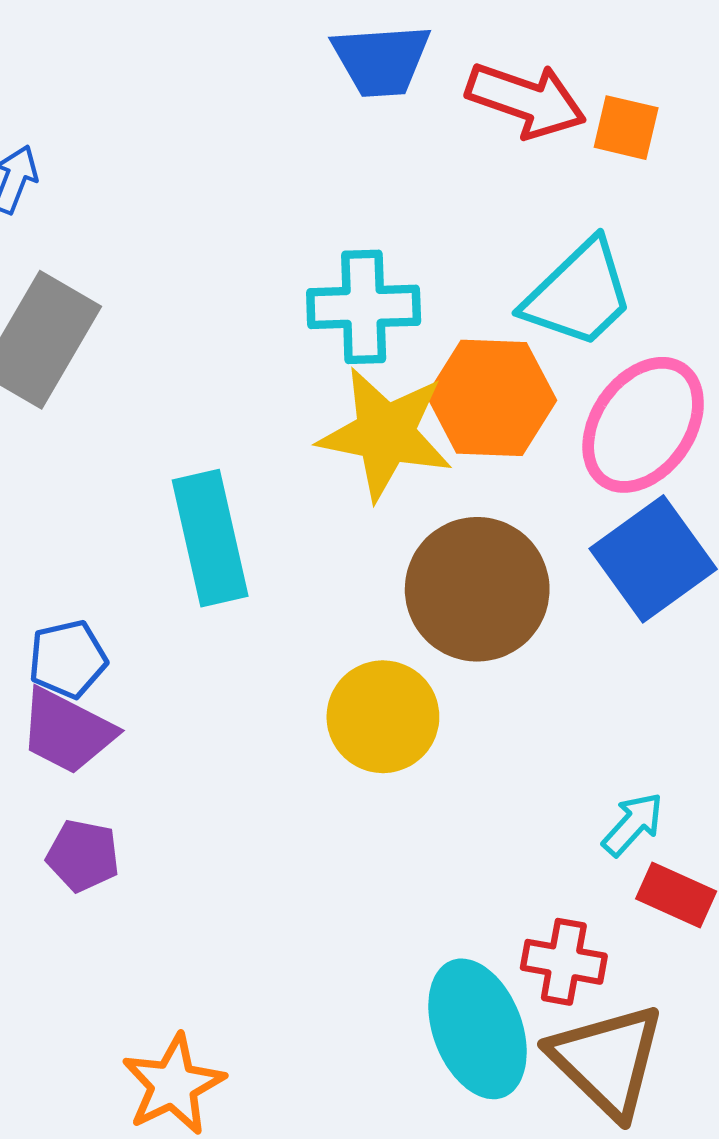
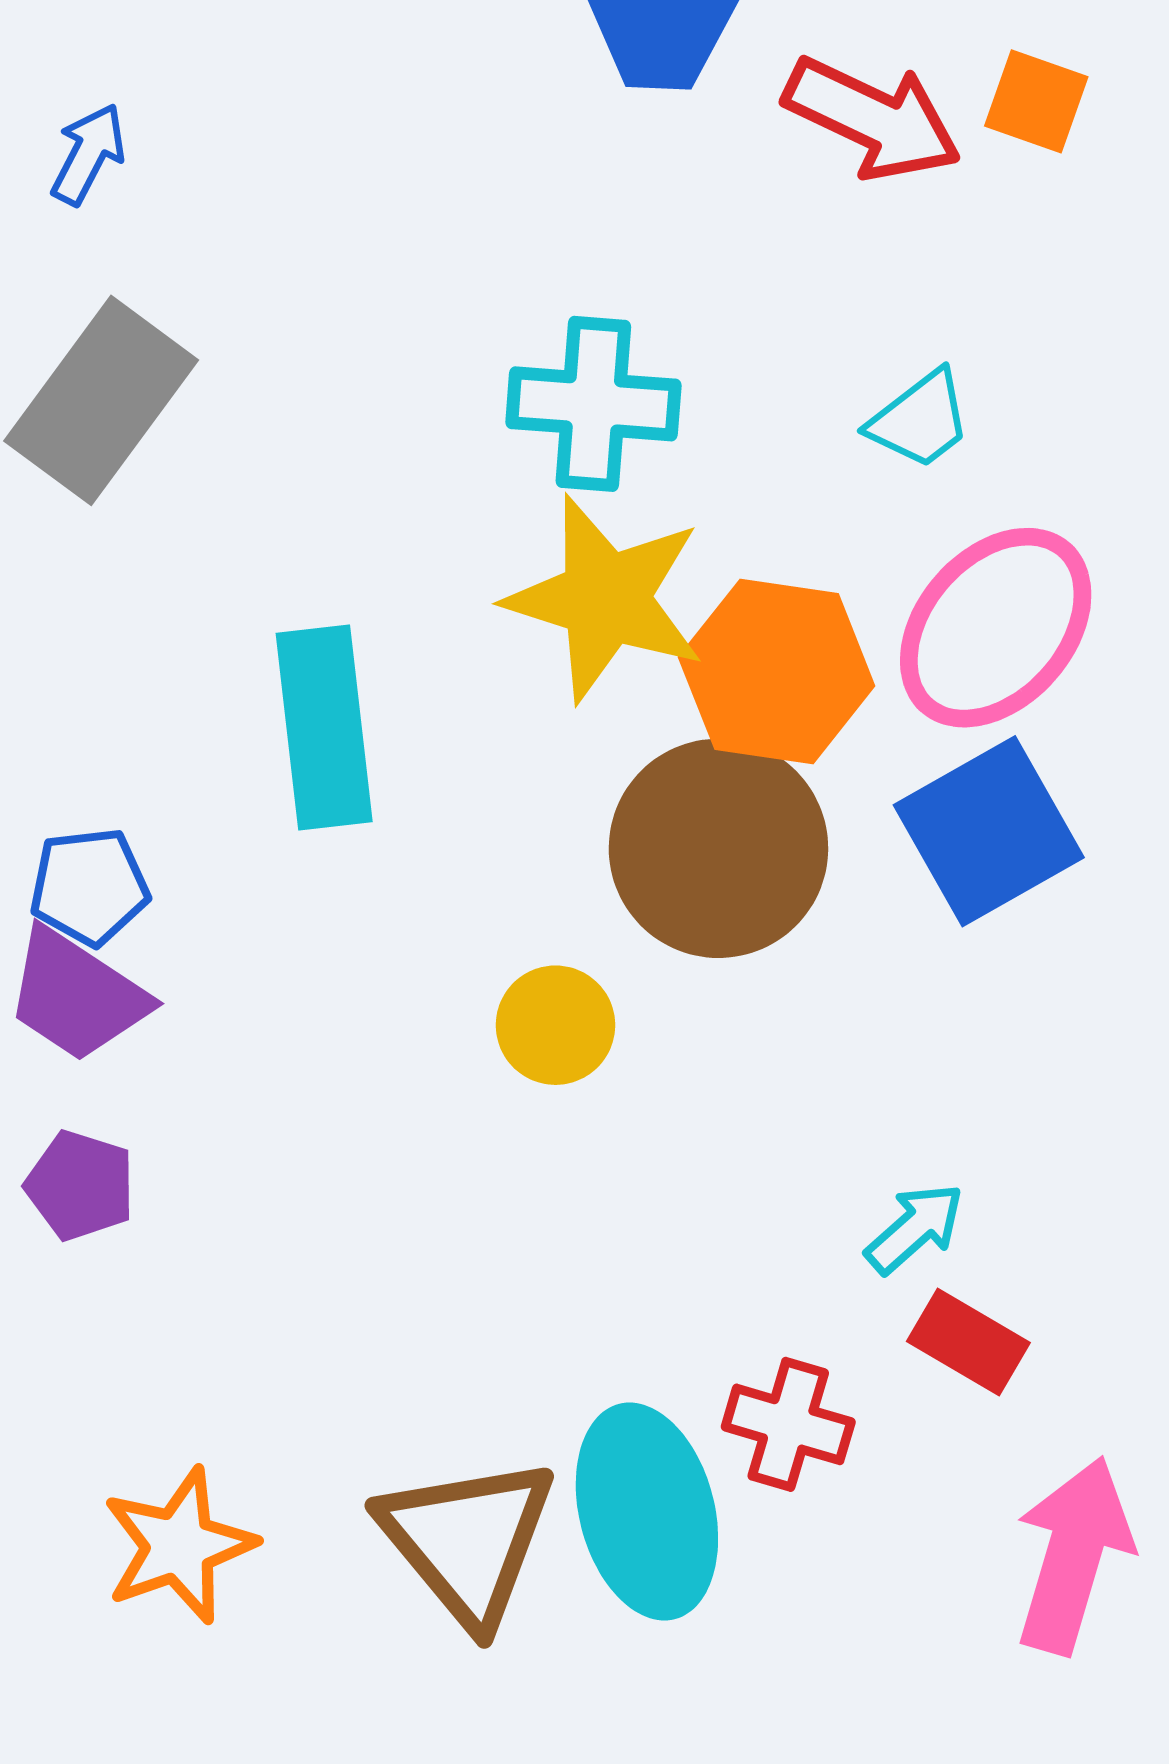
orange square: (626, 128) -> (1036, 101), moved
cyan trapezoid: (579, 294) -> (920, 420), size x0.6
orange hexagon: (492, 398) -> (777, 671), moved
yellow circle: (383, 717) -> (555, 1025), size x0.7
brown triangle: (607, 1060) -> (468, 1541), moved

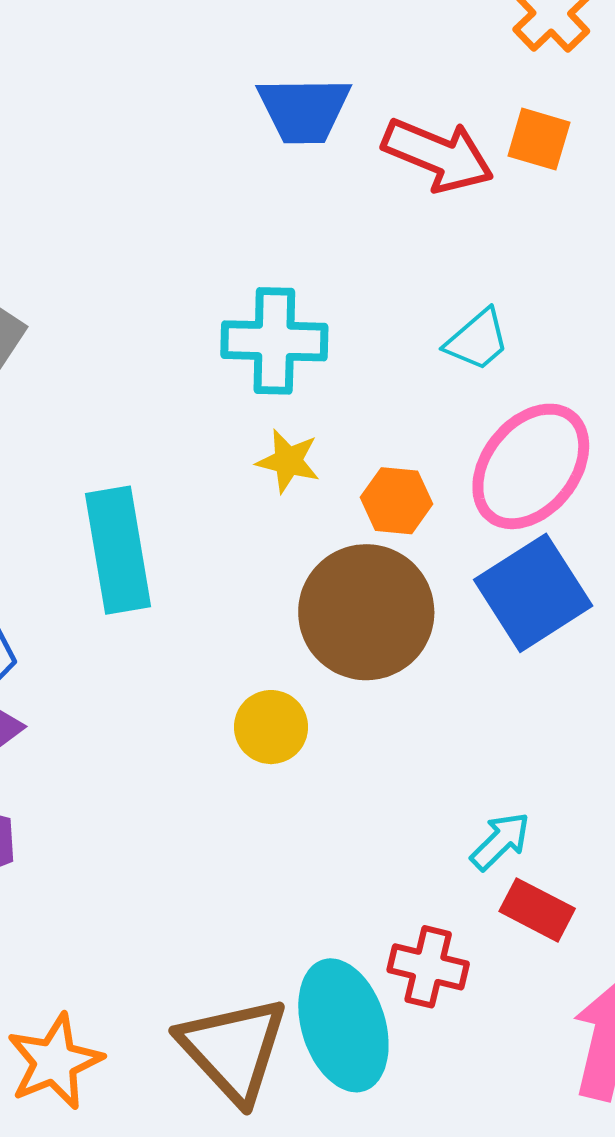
yellow star: (605, 599) -> (288, 461), size x0.5
orange hexagon: (777, 671) -> (397, 501), size x0.6

